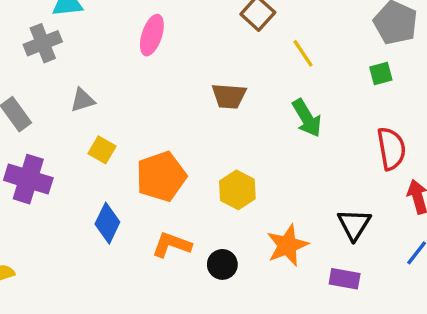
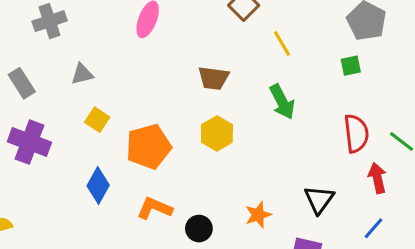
yellow hexagon: (237, 190) -> (217, 133), moved
orange star: (287, 245) -> (258, 215), size x0.7

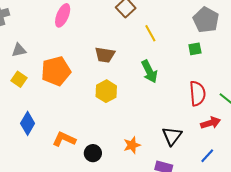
yellow square: (97, 120) -> (19, 79), moved
orange pentagon: (149, 147) -> (56, 71), moved
red arrow: (377, 178) -> (211, 123), turned 84

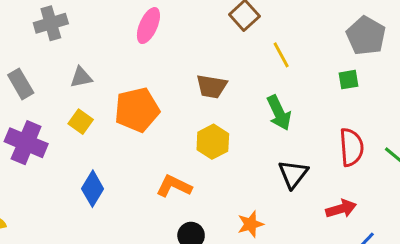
red arrow: (211, 123) -> (341, 209), moved
black triangle: (172, 136) -> (293, 174), moved
orange L-shape: (64, 139) -> (174, 186), moved

